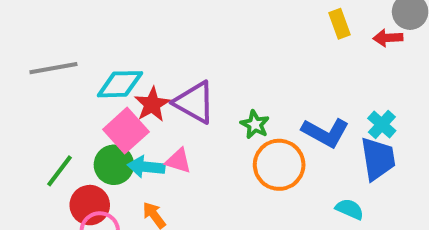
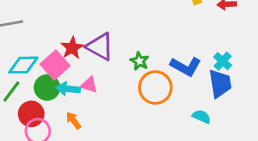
cyan diamond: (120, 84) -> (23, 65), moved

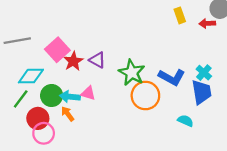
purple triangle: (100, 47) -> (97, 60), size x0.7
green star: (139, 61) -> (132, 73), size x1.6
pink square: (55, 65) -> (57, 50), moved
orange arrow: (73, 121) -> (68, 114), moved

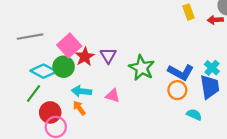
purple triangle: (97, 60) -> (108, 56), turned 30
cyan diamond: (31, 76) -> (43, 71), turned 30
pink triangle: (88, 93) -> (113, 96), moved
green circle: (52, 96) -> (64, 67), moved
orange circle: (145, 96) -> (177, 90), moved, size x0.7

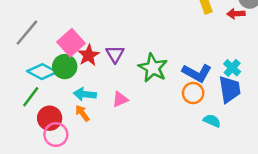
gray line: (30, 37) -> (27, 33), turned -40
pink triangle: (113, 96) -> (120, 99), turned -40

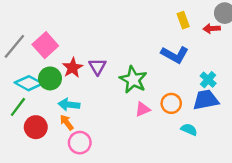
pink square: (71, 43) -> (45, 45), moved
blue L-shape: (197, 73) -> (175, 55), moved
blue trapezoid: (230, 89) -> (206, 100), turned -92
pink triangle: (120, 99) -> (143, 109), moved
pink circle: (56, 135) -> (80, 143), moved

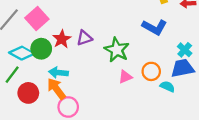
purple triangle: (98, 67) -> (84, 38), turned 42
orange arrow: (67, 122) -> (56, 89), size x1.5
cyan semicircle: (189, 130) -> (167, 86), moved

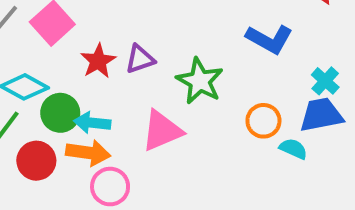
green circle: (41, 49) -> (60, 113), moved
pink triangle: (125, 77) -> (162, 131), moved, size x1.6
orange arrow: (56, 89) -> (88, 153), turned 135

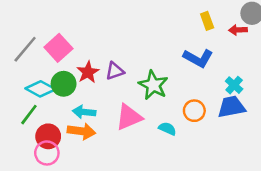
green circle: (60, 113) -> (64, 84), moved
cyan semicircle: (293, 149) -> (167, 129), moved
pink circle: (110, 187) -> (47, 153), moved

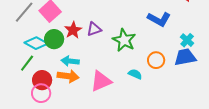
pink triangle: (129, 117) -> (101, 81), moved

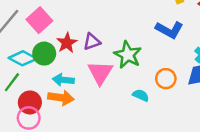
pink triangle: (101, 81) -> (100, 73), moved, turned -35

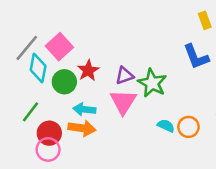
blue L-shape: (169, 30) -> (196, 57), turned 40
purple triangle: (92, 42) -> (125, 76), moved
cyan diamond: (23, 58) -> (38, 68), moved, turned 72
orange circle: (166, 79) -> (188, 127), moved

